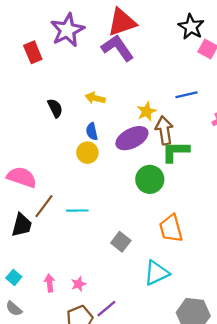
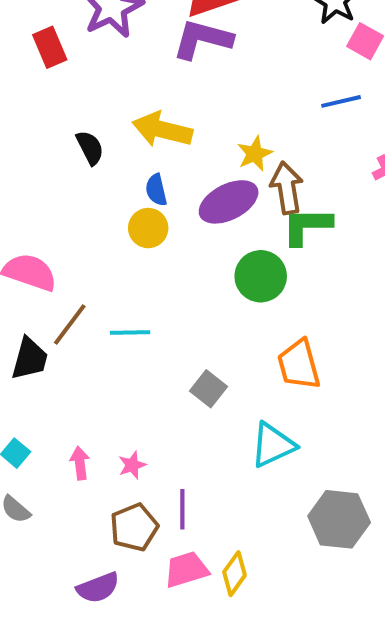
purple L-shape: (117, 48) -> (202, 39), turned -40
blue line: (187, 95) -> (341, 101), moved
yellow arrow: (95, 98) -> (162, 130), size x1.6
purple line: (106, 309) -> (182, 509), turned -50

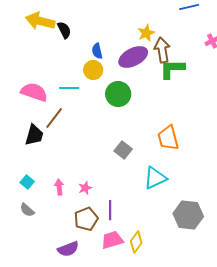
yellow arrow: (162, 130) -> (40, 21), moved
green circle: (261, 276) -> (118, 94), moved
cyan line: (130, 333) -> (69, 88), moved

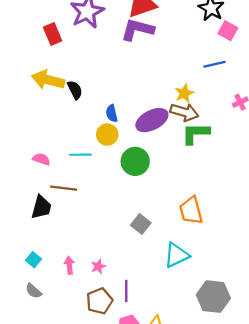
yellow star: (146, 33) -> (184, 93), moved
brown arrow: (162, 50) -> (184, 112), turned 115
pink semicircle: (34, 92) -> (41, 159), size x0.6
brown line: (54, 118) -> (64, 188), turned 60

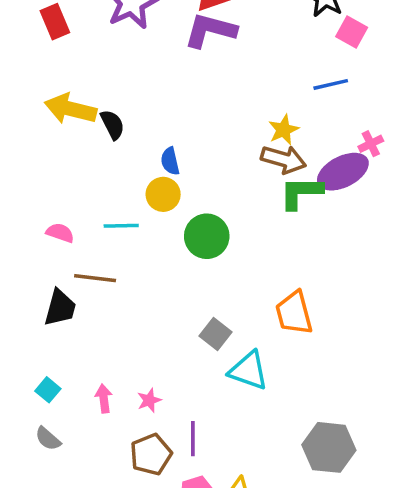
red rectangle: (53, 34) -> (55, 22), moved
purple ellipse: (152, 120) -> (343, 172), moved
cyan triangle: (177, 255) -> (249, 371), moved, turned 44

